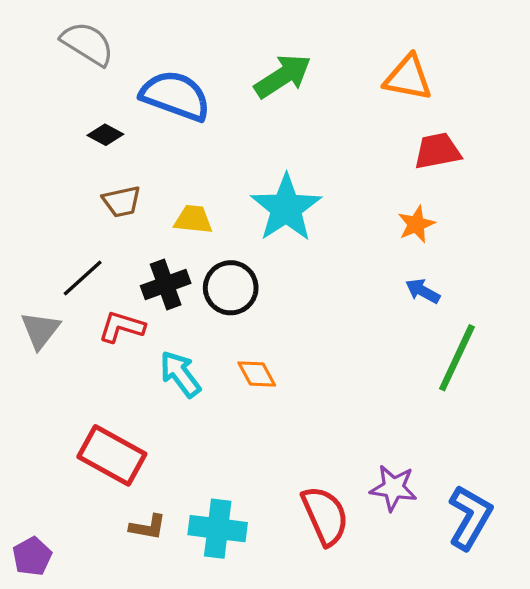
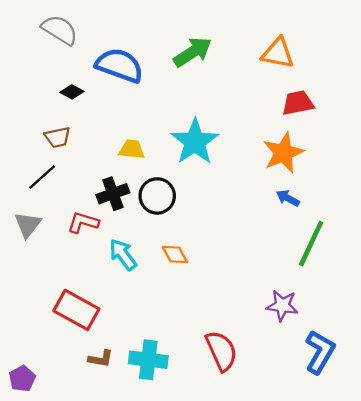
brown trapezoid: (122, 202) -> (58, 137), moved
orange star: (416, 224) -> (283, 153), size x1.6
black line: (83, 278) -> (42, 177), moved
purple star: (393, 488) -> (282, 306), moved

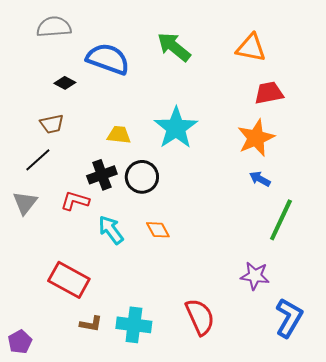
gray semicircle: (60, 30) -> (54, 27), turned -36
green arrow: (193, 52) -> (174, 47), turned -108

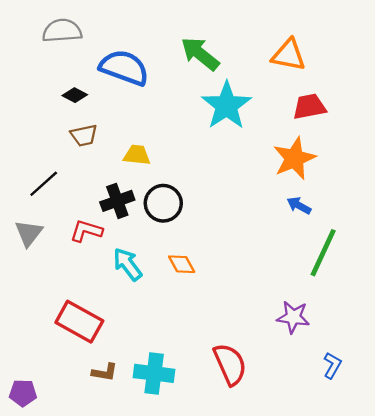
brown trapezoid: (52, 124) -> (84, 135), moved
cyan star: (176, 128) -> (227, 105), moved
blue L-shape: (289, 318) -> (332, 365), size x0.6
purple pentagon: (20, 342) -> (23, 393), turned 30

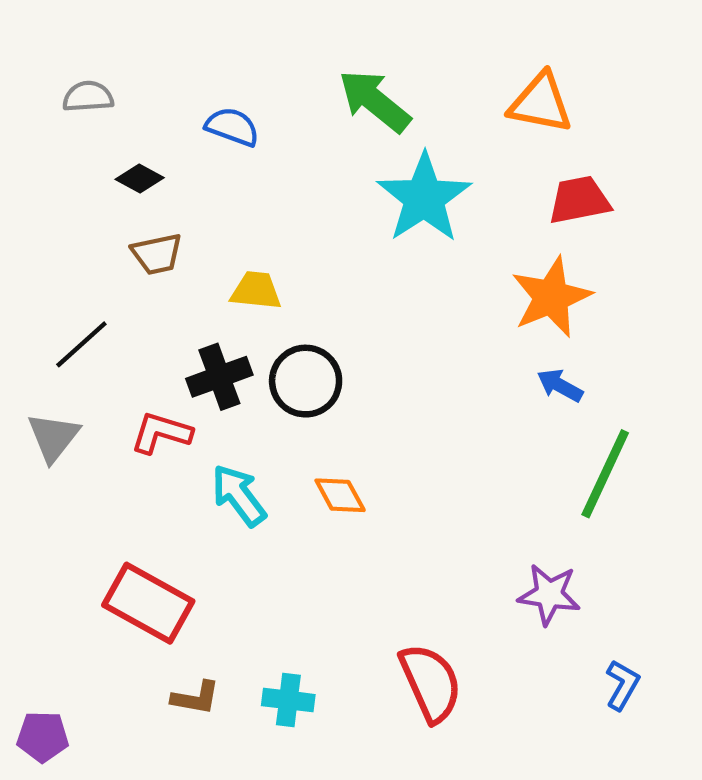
gray semicircle: (62, 31) -> (88, 97), moved, size x0.7
blue semicircle: (124, 68) -> (232, 127), size x0.6
cyan cross: (154, 373) -> (288, 700), size x0.7

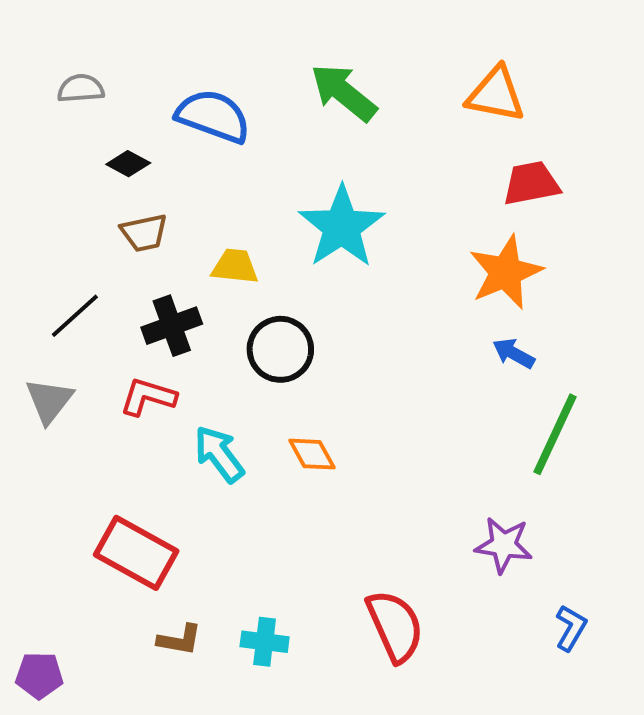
blue semicircle: (232, 127) -> (213, 116), size x1.5
cyan star: (424, 198) -> (342, 227), moved
black cross: (219, 377) -> (172, 326), moved

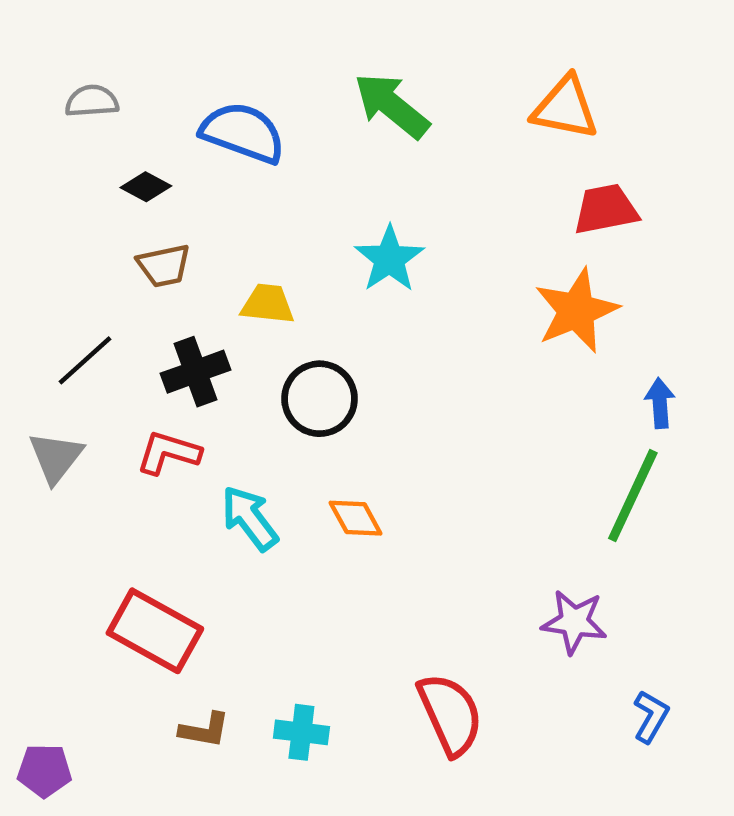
cyan star: (342, 227) -> (389, 259), size x0.7
blue arrow: (514, 353) -> (660, 403), moved, turned 57

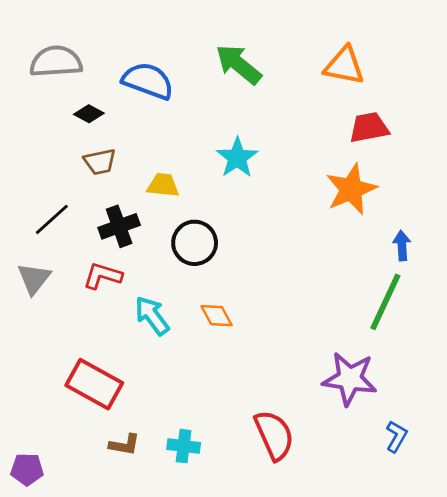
gray semicircle: (92, 101) -> (56, 62), size x1.6
purple star: (574, 622) -> (350, 379), size x1.4

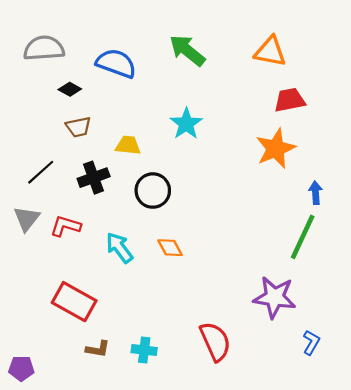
red L-shape: (103, 276) -> (65, 226), moved

